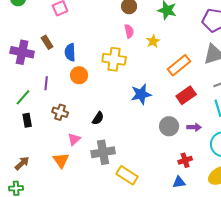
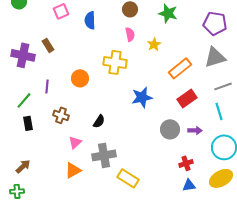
blue semicircle: (70, 52) -> (90, 20), moved
orange triangle: (61, 160) -> (73, 170), moved, turned 36
blue triangle: (179, 182) -> (189, 185), moved

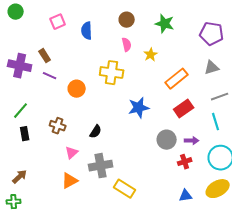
gray triangle: (215, 57) -> (212, 68), size x0.7
purple line: (47, 86) -> (50, 76), moved, turned -72
red cross: (186, 163) -> (185, 162), moved

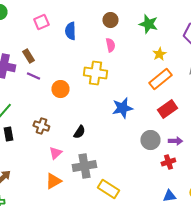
yellow star: (151, 55) -> (159, 54), moved

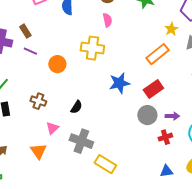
yellow star: (159, 54) -> (171, 29), moved
red rectangle: (167, 109) -> (153, 89), moved
gray cross: (84, 166) -> (81, 141), turned 30
orange triangle: (53, 181) -> (38, 151), moved, turned -36

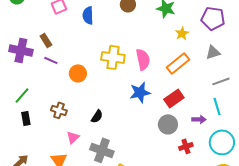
pink semicircle: (107, 20) -> (143, 59), moved, size x1.5
yellow star: (171, 29) -> (182, 33), moved
purple arrow: (172, 116) -> (199, 119), moved

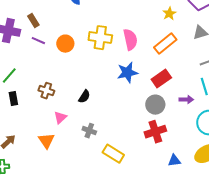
orange circle: (78, 73) -> (65, 44), moved
red cross: (186, 146) -> (155, 132), moved, size x1.5
gray cross: (102, 150) -> (89, 131), size x0.6

